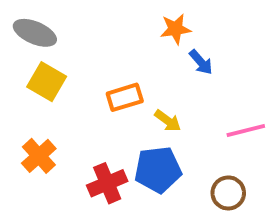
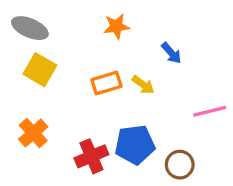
orange star: (176, 29) -> (116, 26), moved
yellow arrow: (168, 121) -> (143, 85), moved
brown circle: (228, 193) -> (180, 165), moved

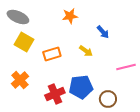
orange rectangle: (106, 83) -> (52, 54), moved

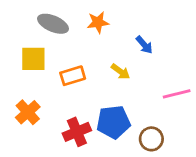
gray ellipse: (18, 17) -> (53, 24), moved
yellow square: (24, 42) -> (33, 59), turned -30

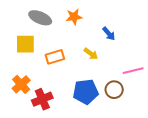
red cross: (77, 132) -> (42, 99), moved
brown circle: (151, 139) -> (114, 90), moved

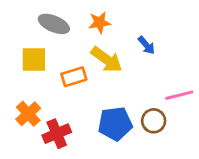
yellow arrow: (91, 54) -> (107, 60), moved, size x1.6

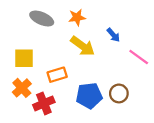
yellow square: (34, 60) -> (24, 58), moved
orange rectangle: (74, 77) -> (57, 75), moved
pink line: (179, 95) -> (139, 57), moved, turned 50

